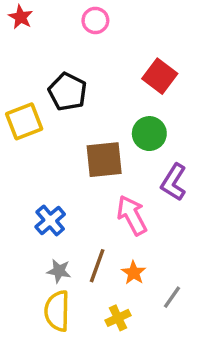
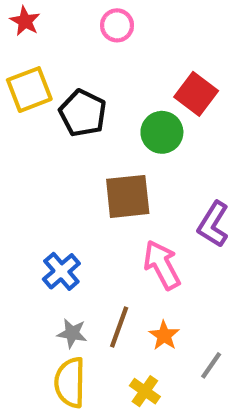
yellow square: (24, 121) -> (29, 90), moved
green circle: (149, 134) -> (162, 132), moved
yellow cross: (118, 318) -> (145, 391), turned -30

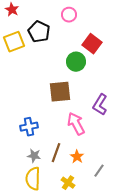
pink circle: (117, 25) -> (69, 15), moved
black pentagon: (83, 113) -> (39, 32), moved
blue cross: (61, 271) -> (29, 127), turned 30

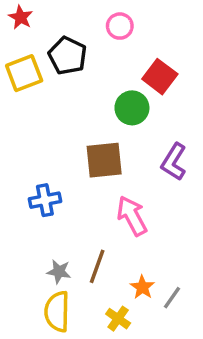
purple L-shape: (100, 105) -> (174, 162), moved
blue cross: (29, 127) -> (45, 200), moved
orange star: (77, 157) -> (142, 287), moved

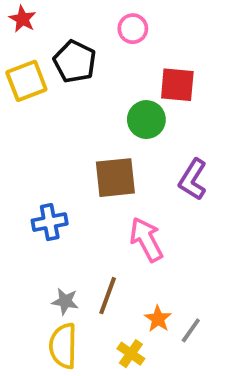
red square: (160, 77) -> (177, 85), turned -32

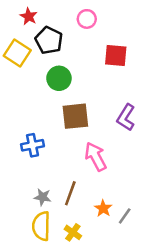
red star: (23, 19) -> (29, 16), moved
yellow square: (26, 81) -> (17, 53), turned -36
green circle: (146, 120) -> (59, 78), moved
yellow cross: (131, 354) -> (73, 232), moved

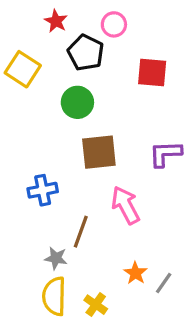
red star: (29, 16) -> (56, 21), moved
black pentagon: (49, 40) -> (86, 53), moved
purple L-shape: (126, 117) -> (165, 154), turned 56
brown line: (70, 193) -> (81, 232), moved

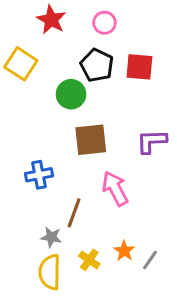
red star: (56, 21) -> (51, 20), size x1.4
black pentagon: (86, 53) -> (97, 65), moved
yellow cross: (96, 305) -> (89, 260), moved

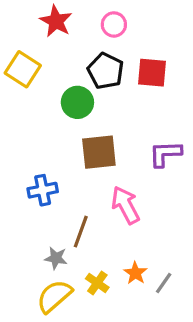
yellow semicircle: (50, 272) -> (54, 296), turned 48

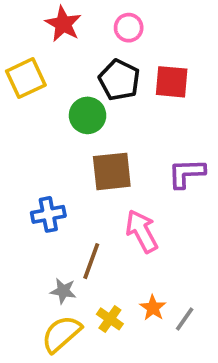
yellow square: (23, 69) -> (26, 78), turned 32

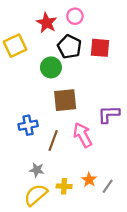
red star: (63, 24) -> (47, 23), moved
purple L-shape: (187, 173) -> (109, 114), moved
brown line: (91, 261) -> (53, 140), moved
yellow cross: (110, 319) -> (64, 186), turned -32

